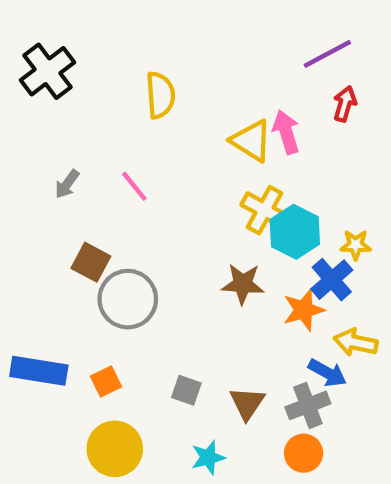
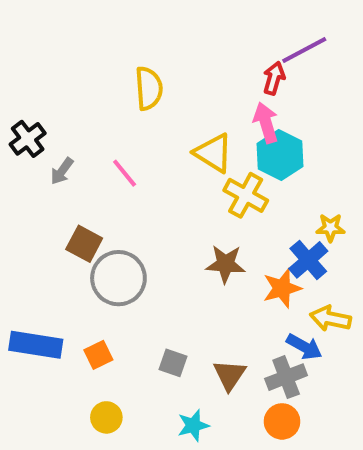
black cross: (47, 71) -> (28, 139), moved, size x0.7
red arrow: (345, 104) -> (274, 78), moved
yellow triangle: (251, 141) -> (213, 153), moved
cyan hexagon: (295, 232) -> (280, 155), moved
yellow circle: (115, 449) -> (106, 417), size x0.6

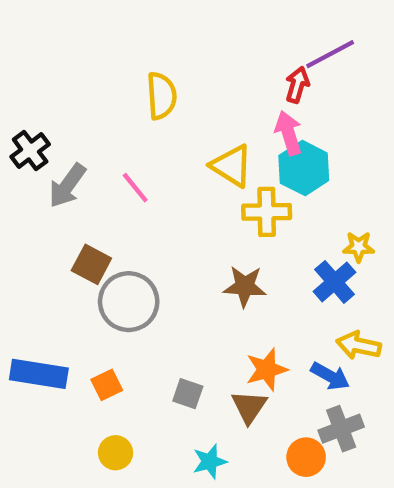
gray arrow: (62, 171) -> (67, 186), size x1.5
yellow cross: (246, 195) -> (267, 212), turned -30
orange star: (282, 288) -> (267, 370), moved
gray cross: (286, 377) -> (341, 429), moved

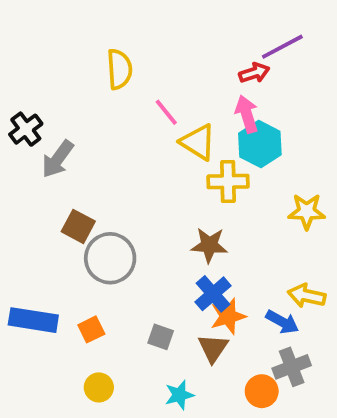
red arrow: (297, 85) -> (254, 73), turned 56
yellow semicircle: (161, 96) -> (119, 69), moved
pink line: (135, 188) -> (166, 112), moved
yellow star: (359, 247) -> (307, 211), size x1.4
blue cross: (335, 282) -> (213, 294), moved

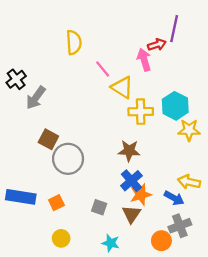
purple line: (282, 47) -> (174, 29), turned -50
pink arrow: (247, 114) -> (144, 60), moved
cyan hexagon: (260, 144) -> (175, 106), moved
cyan star: (179, 395) -> (111, 243), turned 30

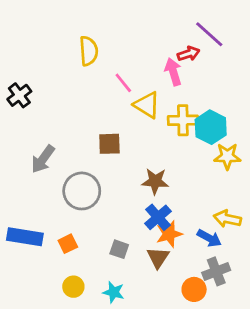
purple line: (174, 29) -> (209, 34), turned -60
gray arrow: (36, 98) -> (43, 159), moved
yellow cross: (141, 112) -> (183, 120), moved
brown square: (48, 139) -> (109, 144), moved, turned -30
cyan star: (111, 243) -> (114, 292), moved

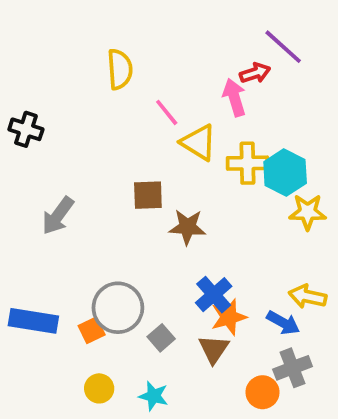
black cross: (19, 95) -> (26, 129), turned -35
brown star: (155, 181) -> (187, 227), moved
gray circle: (82, 191) -> (118, 308), moved
gray square: (119, 249) -> (161, 338), turned 30

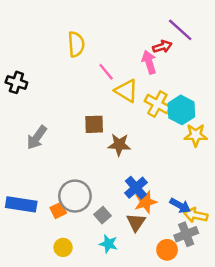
yellow cross: (247, 163) -> (157, 104), turned 30
yellow arrow: (308, 296) -> (196, 215), moved
cyan star: (154, 396) -> (108, 244), moved

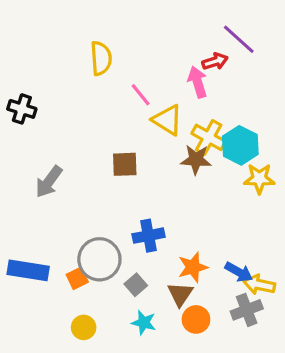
brown star: (119, 145) -> (196, 160), moved
blue cross: (136, 188) -> (148, 236), moved, turned 30
orange circle: (167, 250) -> (196, 319), moved

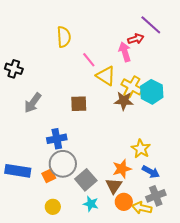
yellow star: (259, 179) -> (141, 149), moved, turned 30
gray arrow: (49, 182) -> (33, 103), moved
blue cross: (148, 236) -> (57, 139), moved
gray square: (136, 285) -> (86, 180), size x1.5
yellow arrow: (259, 285) -> (142, 208), moved

